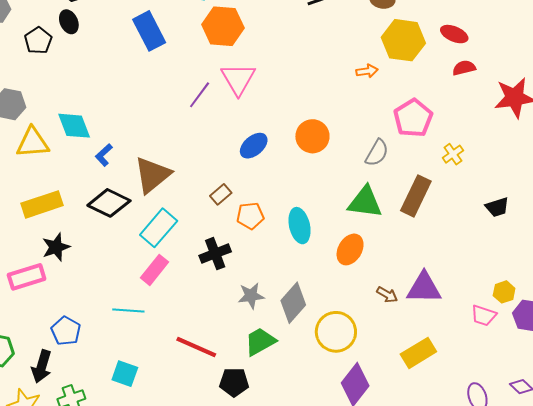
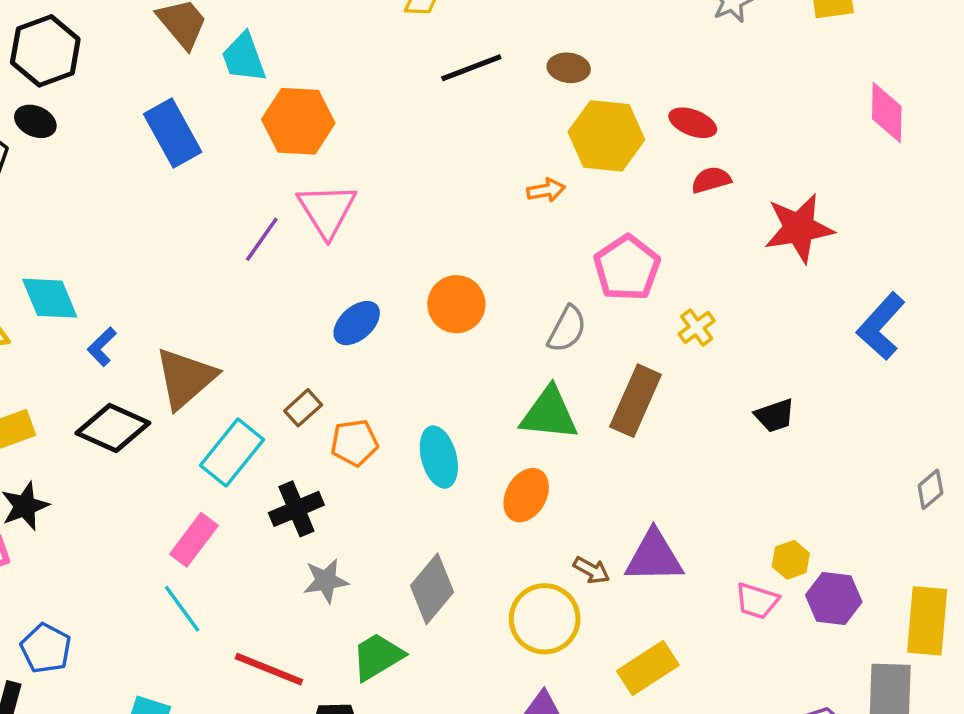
black ellipse: (69, 22) -> (35, 121), turned -40
cyan rectangle: (159, 228) -> (232, 453), moved
gray star: (251, 296) -> (326, 581), moved
cyan line: (128, 311) -> (182, 609), moved, turned 52
yellow circle: (336, 332) -> (545, 619), moved

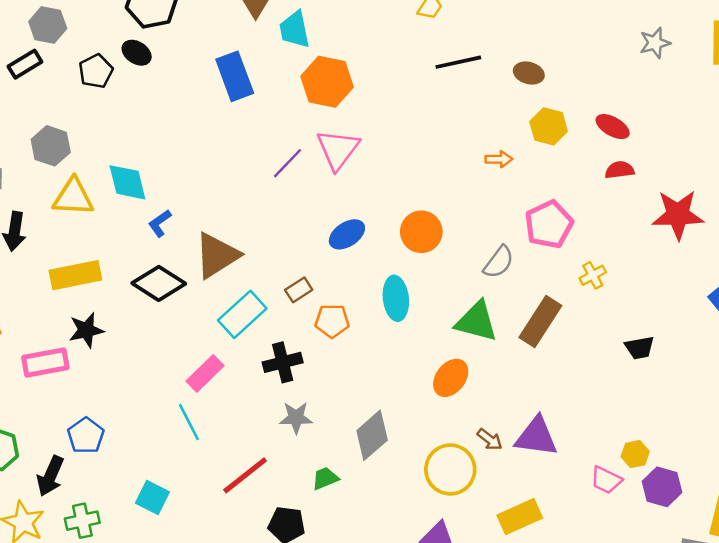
yellow hexagon: (606, 136) -> (549, 126), size x0.7
cyan ellipse: (439, 457) -> (396, 298), moved
green trapezoid: (378, 657) -> (325, 478), size x0.7
red line: (269, 669) -> (245, 475), turned -69

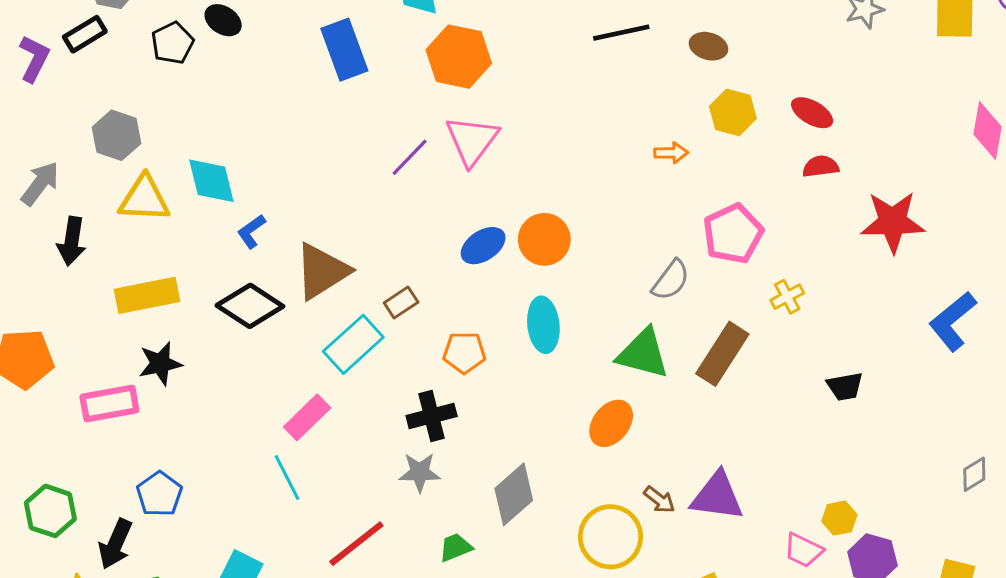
orange circle: (421, 232) -> (544, 239), moved
brown rectangle: (299, 290) -> (401, 303), moved
black cross: (283, 362) -> (432, 416), moved

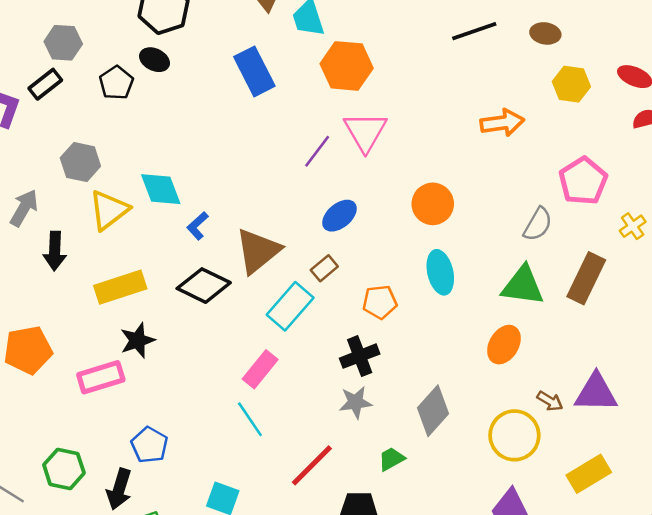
orange arrow: (671, 153) -> (502, 123), moved, size x1.6
yellow triangle: (144, 199) -> (109, 210), turned -33
blue ellipse: (483, 246) -> (339, 216), moved

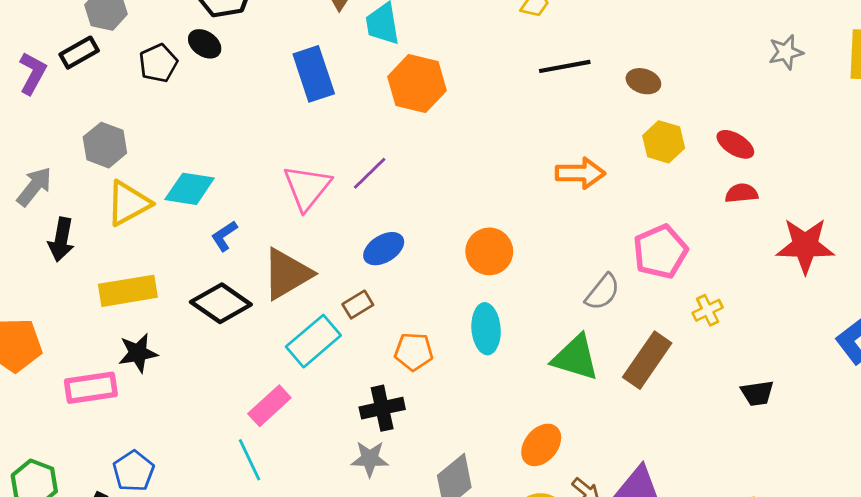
pink triangle: (365, 132) -> (307, 188), moved
cyan diamond: (161, 189) -> (190, 189), turned -69
orange ellipse: (504, 345) -> (541, 445), moved

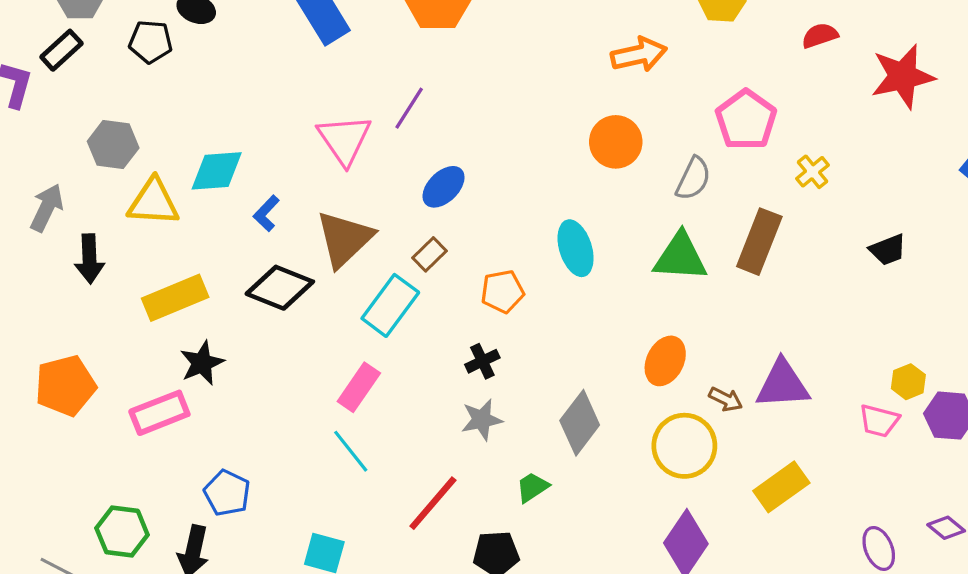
black pentagon: (158, 63) -> (151, 42), turned -30
yellow triangle: (128, 203) -> (153, 202), turned 45
orange circle: (489, 251) -> (616, 142), moved
black cross: (382, 408) -> (482, 361), size x0.7

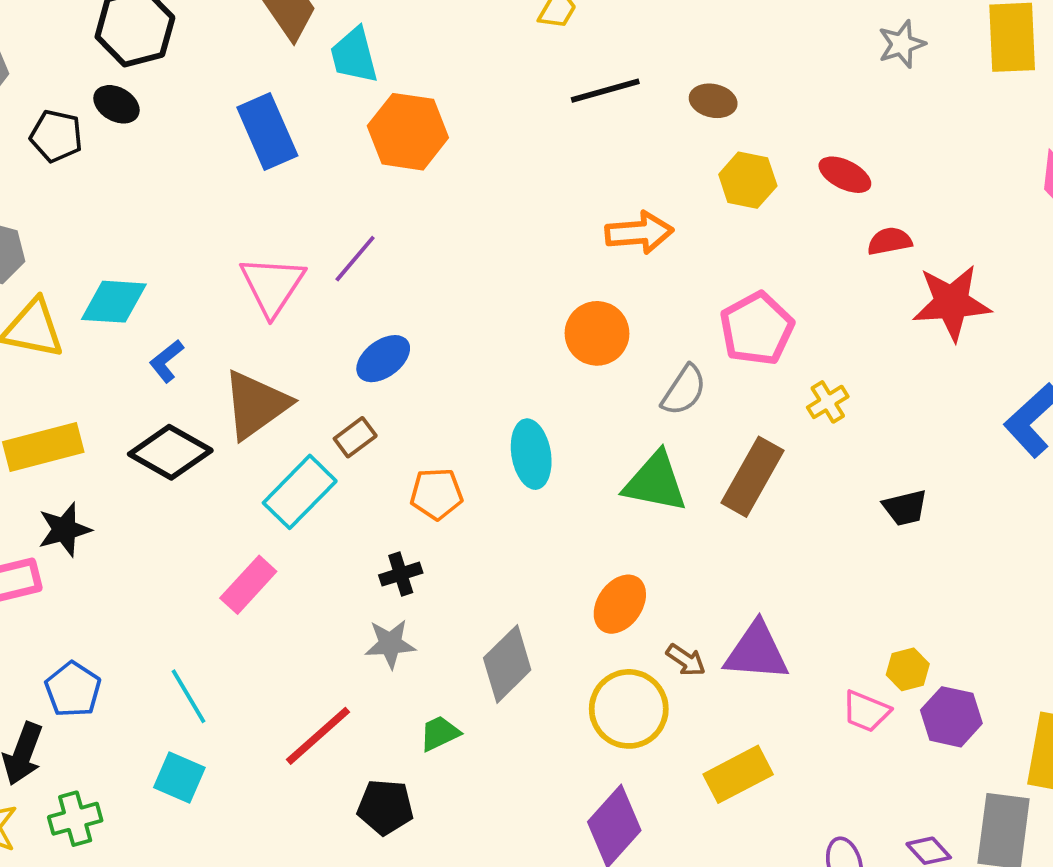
red semicircle: (820, 36) -> (890, 241), moved
cyan line: (351, 451) -> (189, 696), moved

